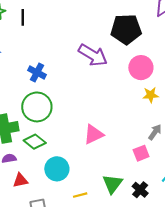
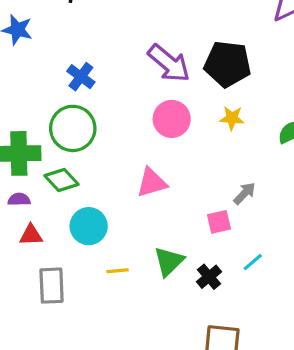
black pentagon: (126, 29) -> (228, 64), moved
pink circle: (141, 68) -> (172, 119), moved
yellow star: (151, 95) -> (232, 118), moved

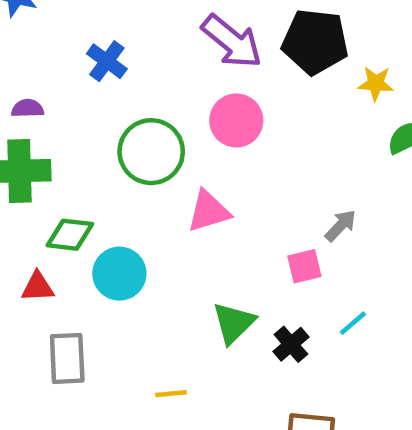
yellow star: (232, 118) -> (376, 83), moved
green circle: (73, 128) -> (151, 152), moved
green diamond: (62, 180) -> (70, 235), moved, turned -40
purple semicircle: (19, 199) -> (28, 108), moved
yellow line: (117, 271) -> (171, 394), moved

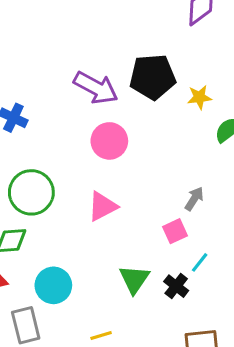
green circle: (151, 152) -> (31, 192), moved
cyan circle: (119, 274) -> (53, 285), moved
cyan line: (353, 323) -> (200, 262), moved

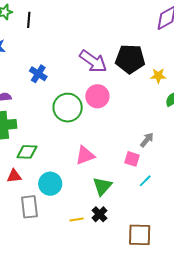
green circle: (31, 192) -> (68, 108), moved
pink triangle: (102, 206) -> (85, 155), moved
pink square: (175, 231) -> (132, 159), turned 35
black cross: (176, 286) -> (99, 214), moved

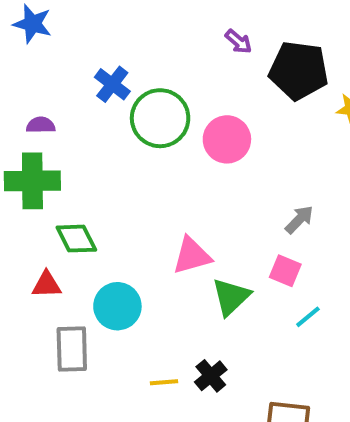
purple arrow: (93, 61) -> (238, 42), moved, size x0.5
green circle: (68, 108) -> (160, 118), moved
gray arrow: (147, 140) -> (299, 219), moved
green diamond: (27, 152) -> (76, 239), turned 55
green triangle: (102, 186) -> (231, 297), moved

